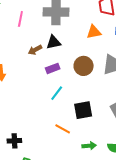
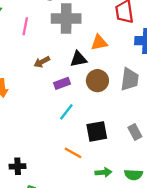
orange triangle: (94, 32) -> (99, 42), moved
black triangle: (53, 42) -> (78, 59), moved

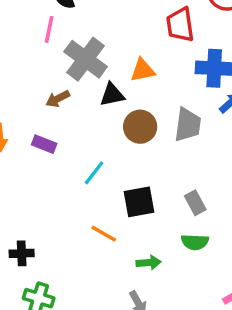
gray cross: (66, 18) -> (86, 59), moved, turned 36
pink line: (25, 26) -> (49, 29), moved
purple rectangle: (62, 83) -> (44, 144), moved, turned 42
green semicircle: (134, 175) -> (195, 242), moved

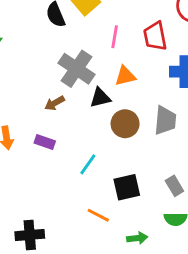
pink line: (49, 29) -> (115, 37), moved
black cross: (22, 253) -> (30, 235), size x1.4

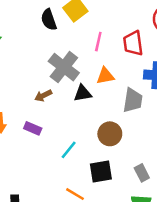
gray trapezoid: (165, 120) -> (133, 100), moved
brown circle: (125, 124) -> (110, 134), moved

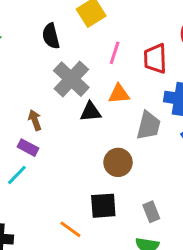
black semicircle: (49, 20) -> (51, 36), moved
brown arrow: (43, 96) -> (35, 120), moved, turned 91
cyan line: (69, 150) -> (17, 175), moved

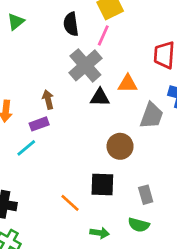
pink line: (115, 53) -> (103, 35), moved
purple rectangle: (28, 148) -> (39, 124), turned -54

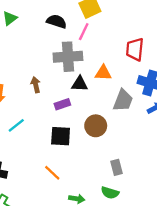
black semicircle: (71, 24) -> (57, 21), turned 114
gray cross: (85, 65) -> (68, 57), turned 36
purple rectangle: (39, 124) -> (62, 104), moved
black square: (102, 184) -> (61, 136), moved

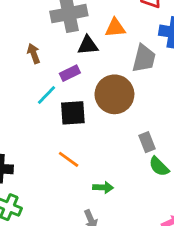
cyan line: (16, 125) -> (46, 95), moved
brown circle: (96, 126) -> (114, 94), size x1.4
green semicircle: (110, 193) -> (159, 167), moved, turned 36

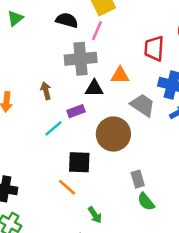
gray trapezoid: (144, 58) -> (143, 105), turned -76
black square: (73, 113) -> (79, 162), moved
green arrow: (103, 187) -> (95, 215), turned 48

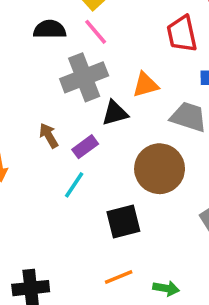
pink line: (97, 31) -> (96, 32), turned -48
purple rectangle: (76, 111) -> (85, 147), moved
orange line: (67, 187) -> (119, 277), moved, turned -48
green arrow: (95, 215) -> (166, 288), turned -30

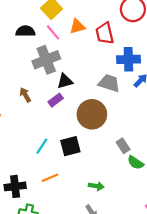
orange triangle: (145, 85) -> (77, 26), moved
purple rectangle: (85, 147) -> (56, 100), moved
cyan line: (74, 185) -> (42, 146), moved
orange line: (119, 277) -> (50, 178), moved

